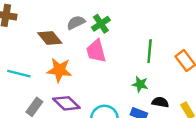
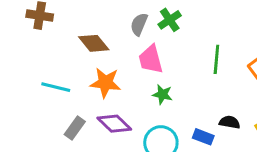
gray semicircle: (76, 23) -> (139, 24), moved, turned -42
green cross: (101, 24) -> (170, 20), moved
green star: (140, 84) -> (162, 94), moved

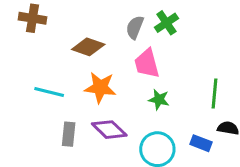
brown diamond: (94, 43) -> (88, 47), turned -32
green line: (216, 59) -> (215, 94), moved
gray rectangle: (75, 128) -> (69, 134), turned -30

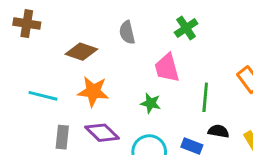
green cross: (166, 23) -> (186, 28), moved
gray semicircle: (135, 27) -> (127, 32), turned -35
pink trapezoid: (147, 63) -> (167, 68), moved

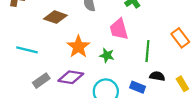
orange star: (93, 91) -> (78, 47), moved, turned 30
purple diamond: (102, 133) -> (71, 77), turned -35
gray rectangle: (62, 137) -> (41, 81), turned 49

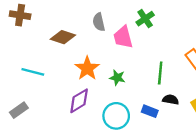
pink trapezoid: (119, 29) -> (123, 37), moved
purple diamond: (71, 77) -> (79, 101), turned -40
gray rectangle: (41, 81) -> (19, 110), moved

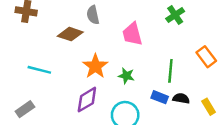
green cross: (145, 19) -> (175, 15), moved
gray semicircle: (99, 22) -> (93, 15), moved
blue rectangle: (150, 111) -> (160, 97), moved

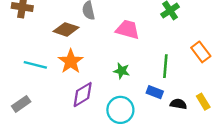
pink trapezoid: (132, 34) -> (128, 29), turned 120
orange star: (95, 66) -> (71, 61), moved
black semicircle: (181, 98) -> (178, 104), moved

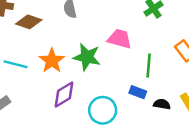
brown diamond: (66, 29) -> (29, 22), moved
pink trapezoid: (128, 29) -> (120, 39), moved
green star: (122, 71) -> (87, 57), moved, size x1.6

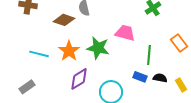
brown diamond: (29, 22) -> (64, 20), moved
black semicircle: (162, 104) -> (160, 78), moved

